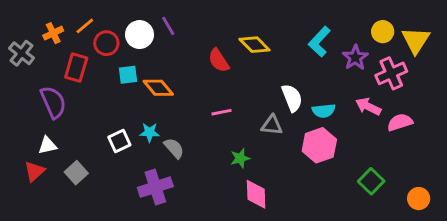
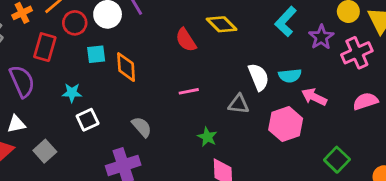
orange diamond: (158, 88) -> (126, 67), turned 36
pink arrow: (368, 106) -> (314, 97), moved
cyan semicircle: (324, 111) -> (290, 76), moved
cyan star: (150, 132) -> (72, 93), moved
green star: (240, 158) -> (207, 137), turned -30

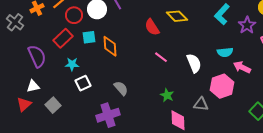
red rectangle: (45, 47) -> (63, 38), moved, turned 30
white semicircle: (259, 77) -> (194, 63), moved
pink line: (189, 91) -> (161, 57), moved, turned 48
gray triangle: (239, 104) -> (201, 104), moved

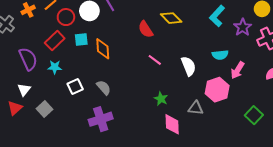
cyan star: (72, 64) -> (55, 67), moved
pink arrow: (242, 67) -> (238, 70), turned -84
white triangle: (33, 86) -> (24, 90), turned -40
gray semicircle: (121, 88) -> (104, 88), moved

